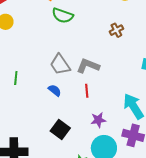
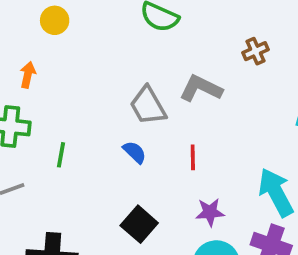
gray L-shape: (88, 66) -> (201, 88), moved
green line: (16, 78) -> (61, 155), moved

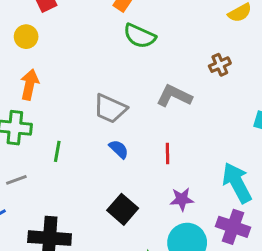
yellow circle: (55, 20) -> (26, 37), moved
orange arrow: (28, 75) -> (29, 84), size x1.4
gray trapezoid: (148, 106) -> (110, 109), moved, turned -36

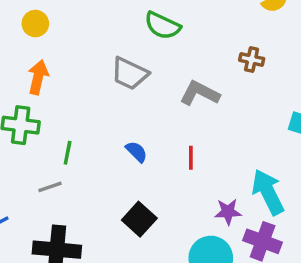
brown cross: (220, 65) -> (252, 59), turned 35
gray trapezoid: (110, 109) -> (130, 74), moved
gray line: (16, 180) -> (50, 187), moved
purple star: (182, 199) -> (228, 212), moved

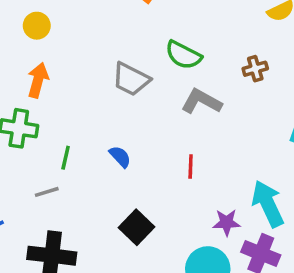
green semicircle: (162, 26) -> (183, 55), moved
brown cross: (252, 59) -> (255, 69), turned -30
blue semicircle: (136, 152) -> (120, 157), moved

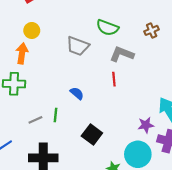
yellow circle: (37, 26) -> (32, 30), moved
green line: (66, 158) -> (56, 115), moved
red line: (191, 167) -> (114, 79), moved

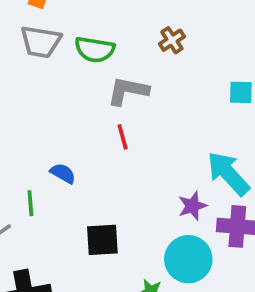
gray trapezoid: (78, 46) -> (41, 42), moved
green line: (56, 115) -> (30, 203), moved
black square: (92, 135) -> (102, 240), turned -30

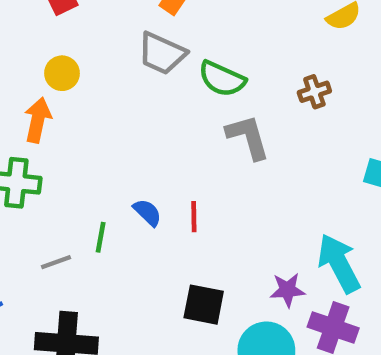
gray L-shape: (128, 91) -> (248, 137), turned 48
red line: (123, 137) -> (194, 217), moved
black square: (102, 240) -> (204, 305), moved

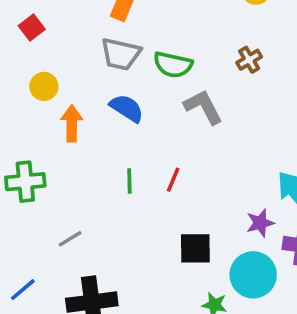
orange arrow: (38, 120) -> (72, 123), moved
blue semicircle: (147, 213) -> (127, 108), moved, size x1.4
red line: (194, 217) -> (173, 180), turned 35
green line: (101, 237) -> (129, 181), moved

